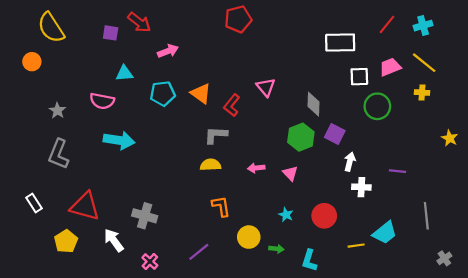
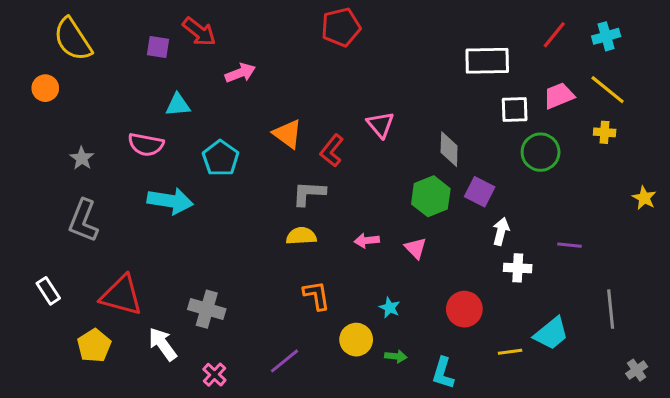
cyan pentagon: (163, 94) -> (221, 158), moved, turned -30
cyan star: (286, 215) -> (390, 308), moved

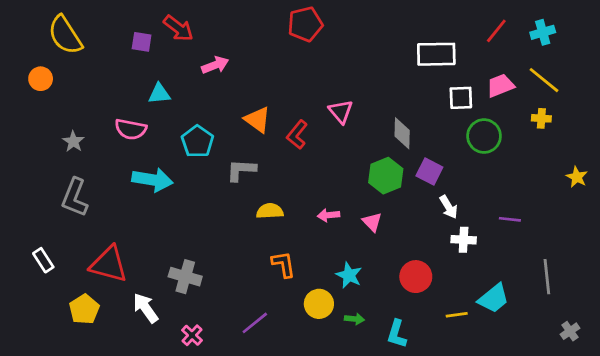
gray L-shape: (309, 193) -> (241, 170), moved
white arrow: (501, 231) -> (449, 207), turned 135
cyan star: (390, 308) -> (349, 275), size x1.4

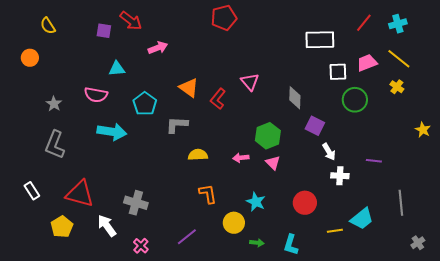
yellow semicircle: (65, 35) -> (48, 26), size x0.6
yellow cross: (541, 118) -> (397, 87), turned 32
green hexagon: (386, 176) -> (268, 136), moved
green arrow: (354, 319) -> (257, 243), moved

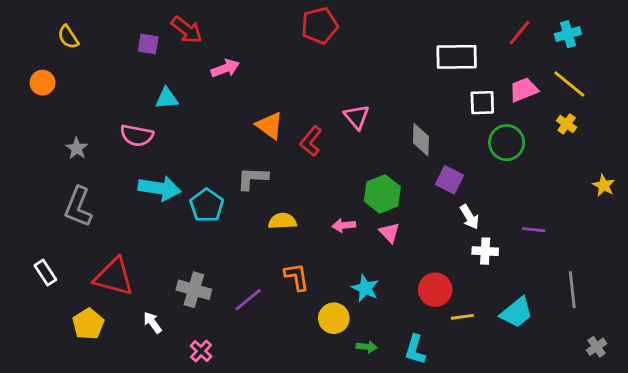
cyan pentagon: (145, 104) -> (207, 205), moved
white arrow: (107, 226) -> (152, 322), size x0.7
yellow line: (335, 231) -> (462, 317), moved
purple line: (187, 237) -> (248, 300), moved

